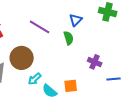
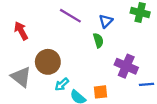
purple line: (40, 27) -> (70, 16), moved
purple cross: (95, 62) -> (126, 66), size x1.5

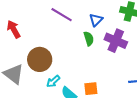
purple cross: (126, 66) -> (116, 41), moved

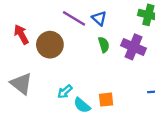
blue triangle: (96, 20) -> (99, 18), moved, turned -32
brown circle: (40, 59) -> (50, 45), moved

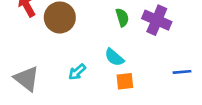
gray triangle: (21, 84) -> (27, 79), moved
cyan semicircle: (82, 105) -> (114, 57), moved

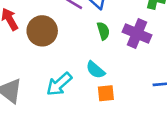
cyan arrow: (77, 72) -> (59, 84), size x1.5

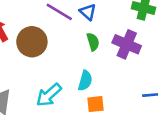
cyan semicircle: (95, 70) -> (85, 81), turned -114

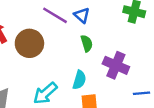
purple cross: (127, 44) -> (116, 65), moved

